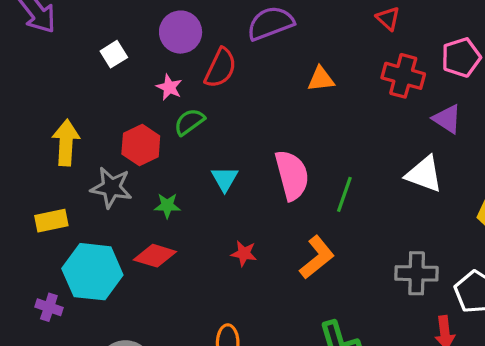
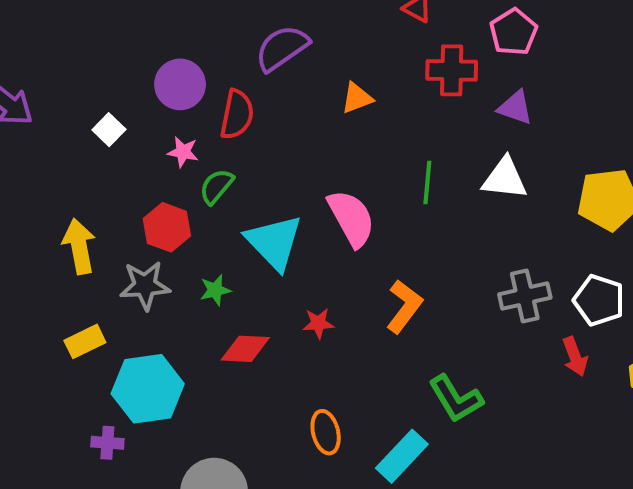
cyan triangle: (225, 179) -> (274, 242), size x1.8
green line: (344, 194) -> (427, 182), moved
red diamond: (155, 256) -> (245, 349), moved

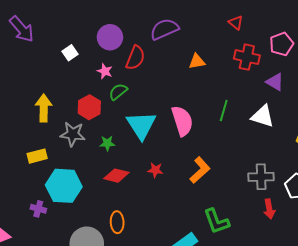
red arrow: (575, 357) -> (269, 209), moved
orange ellipse: (326, 432) -> (117, 222), moved

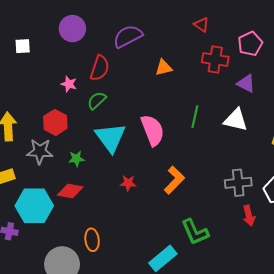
purple circle: (110, 37) -> (72, 29), moved
white square: (70, 53) -> (23, 46), moved, turned 35
green semicircle: (118, 92) -> (97, 100), moved
red diamond: (116, 176) -> (70, 191), moved

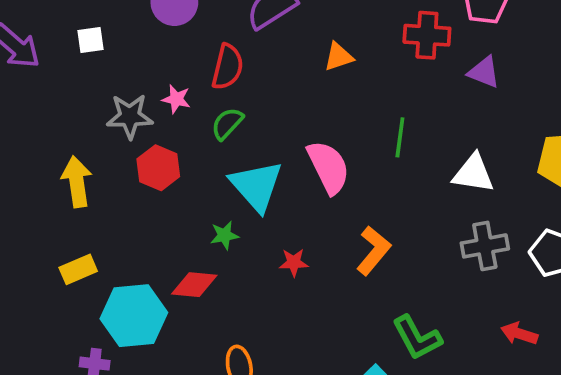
white triangle: (236, 120) -> (473, 173), moved
gray star: (40, 151) -> (130, 116), moved
green star: (76, 159) -> (224, 235), moved
red arrow: (249, 216) -> (519, 334), moved, turned 126

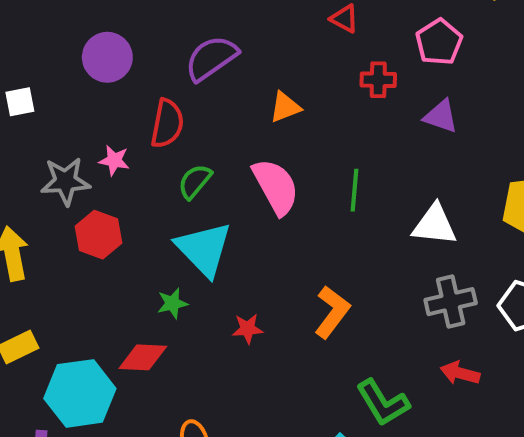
red cross: (427, 35) -> (378, 80), size x0.7
green semicircle: (227, 124) -> (195, 181), moved
pink semicircle: (328, 167) -> (276, 187), moved
red arrow: (519, 334) -> (460, 373), moved

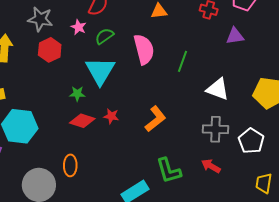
purple triangle: (441, 116) -> (235, 36), turned -42
pink star: (114, 160) -> (79, 27), moved
red diamond: (143, 357) -> (82, 121), moved

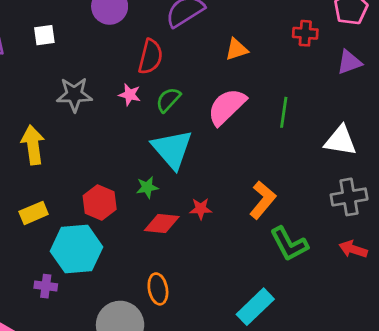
pink semicircle: (144, 49) -> (227, 107), turned -108
red hexagon: (50, 50) -> (100, 203), moved
green L-shape: (169, 171) -> (289, 244), moved

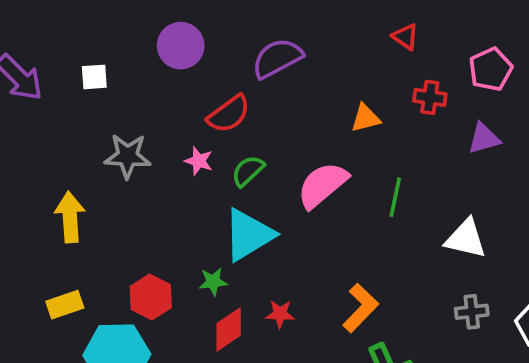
orange triangle: (237, 49) -> (366, 118), moved
red semicircle: (150, 57) -> (229, 114), turned 36
cyan triangle: (172, 149) -> (249, 235), turned 36
gray cross: (349, 197) -> (472, 312), size x0.7
red diamond: (162, 223) -> (229, 329), turned -44

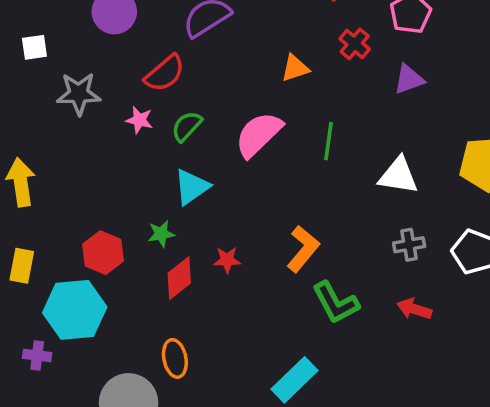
red cross: (430, 97) -> (355, 44), turned 36
gray star: (128, 156) -> (79, 94), moved
cyan triangle: (249, 235) -> (192, 187), size x0.7
yellow rectangle: (65, 305) -> (22, 266), turned -56

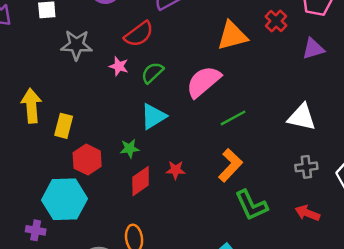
orange triangle: (295, 68) -> (232, 36), size x1.5
green line: (329, 141) -> (233, 118), moved, turned 50
yellow rectangle: (22, 266) -> (64, 126), moved

